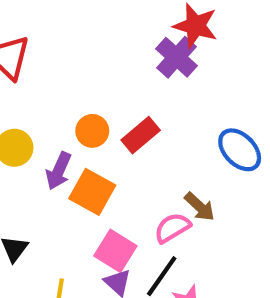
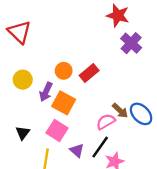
purple cross: (176, 57) -> (131, 43), moved
blue ellipse: (240, 150) -> (141, 114), moved
pink square: (115, 251) -> (57, 131), moved

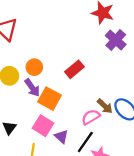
orange circle: (64, 71) -> (34, 67), moved
purple arrow: (46, 92) -> (32, 88), turned -60
purple triangle: (77, 150) -> (61, 137), moved

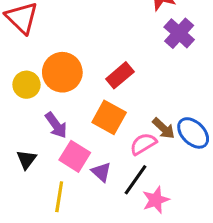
orange circle: (34, 67) -> (62, 72), size x1.6
purple arrow: (32, 88) -> (56, 125), moved
orange square: (50, 99) -> (109, 117), moved

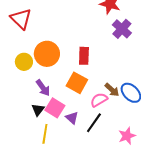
red rectangle: (120, 75) -> (84, 56), turned -48
black triangle: (26, 159) -> (38, 110), moved
pink star: (156, 200) -> (127, 136), moved

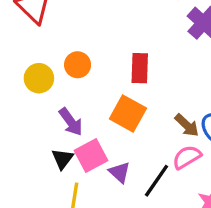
orange circle: (47, 54) -> (78, 65), size x0.6
pink semicircle: (99, 100) -> (187, 157), moved
pink square: (55, 108) -> (91, 155), turned 30

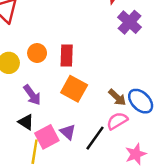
red rectangle: (140, 68) -> (67, 55), moved
pink square: (91, 155) -> (47, 137), moved
black triangle: (62, 159) -> (26, 122), turned -35

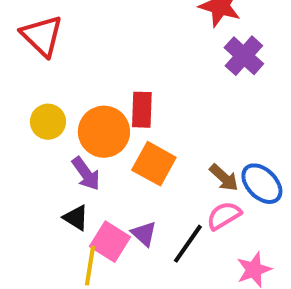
orange circle: (37, 53) -> (104, 132), moved, size x1.6
pink square: (47, 137) -> (110, 242), turned -30

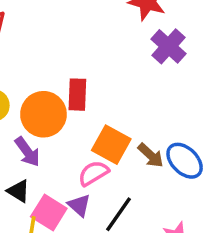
orange square: (154, 164) -> (111, 145), moved
pink semicircle: (224, 216) -> (93, 173), moved

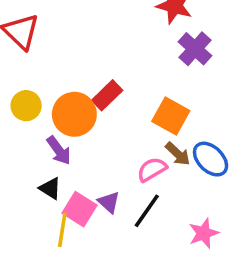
red rectangle: (77, 95) -> (107, 95), turned 44
orange square: (111, 145) -> (171, 116), moved
pink semicircle: (93, 173) -> (152, 169), moved

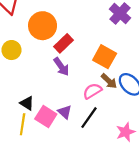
orange circle: (74, 114) -> (43, 26), moved
purple arrow: (59, 150) -> (61, 67), moved
yellow line: (62, 230) -> (23, 124), moved

